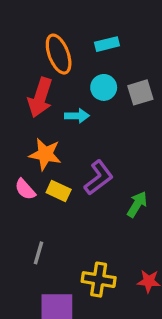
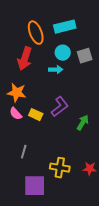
cyan rectangle: (107, 44) -> (65, 27), size x1.5
cyan arrow: (77, 116) -> (56, 70), moved
orange star: (45, 154) -> (17, 93), moved

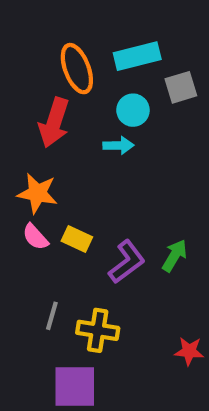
gray square: (85, 56) -> (181, 87), moved
purple L-shape: (60, 107) -> (127, 262), moved
yellow cross: (60, 168) -> (98, 330), moved

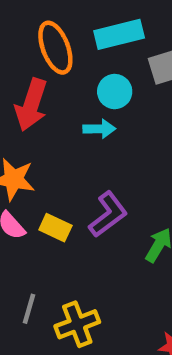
purple L-shape: (127, 262) -> (108, 214), moved
yellow cross: (98, 330) -> (77, 324), turned -30

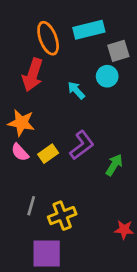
cyan circle: (115, 92) -> (107, 76), moved
cyan arrow: (99, 129) -> (76, 90), turned -132
yellow rectangle: (55, 228) -> (48, 154), turned -60

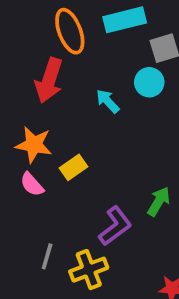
purple L-shape: (82, 145) -> (115, 226), moved
yellow rectangle: (48, 154) -> (74, 167), moved

